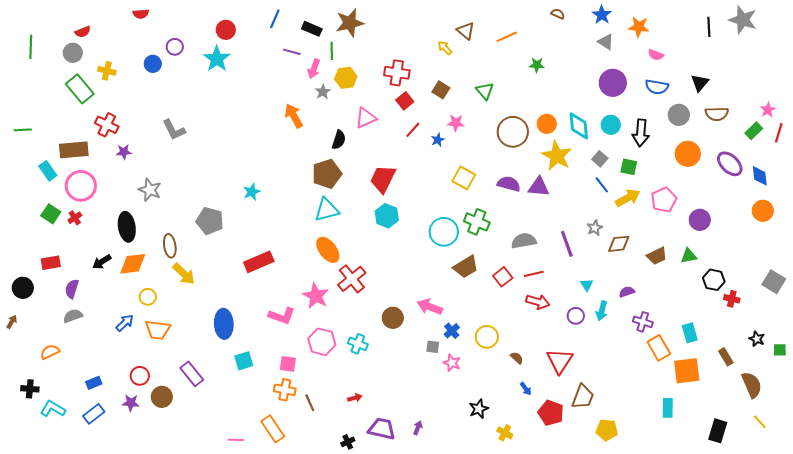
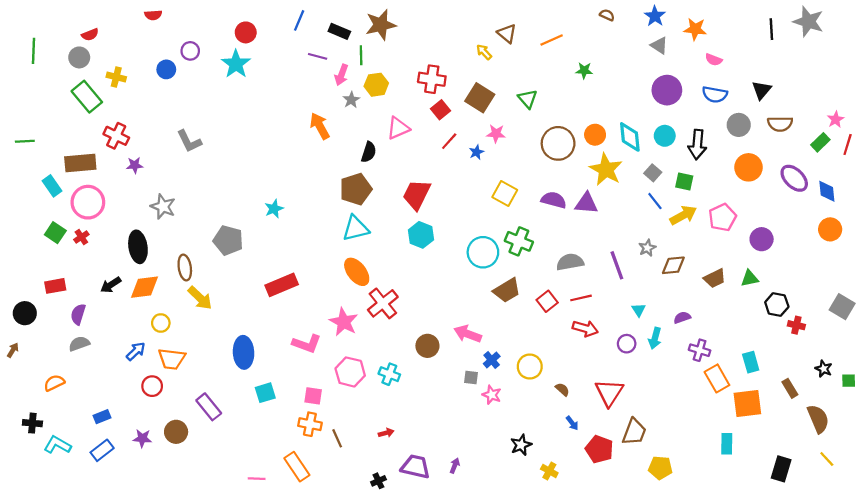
brown square: (441, 90) -> (480, 98), size x1.5
red circle: (140, 376) -> (152, 386), moved

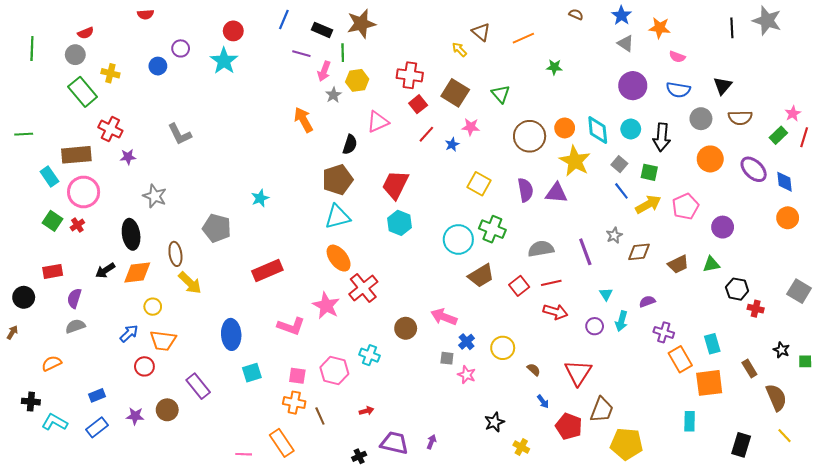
purple semicircle: (554, 200) -> (525, 190), turned 65
pink hexagon: (350, 372) -> (334, 371), moved
yellow pentagon: (660, 468) -> (627, 444), size x1.4

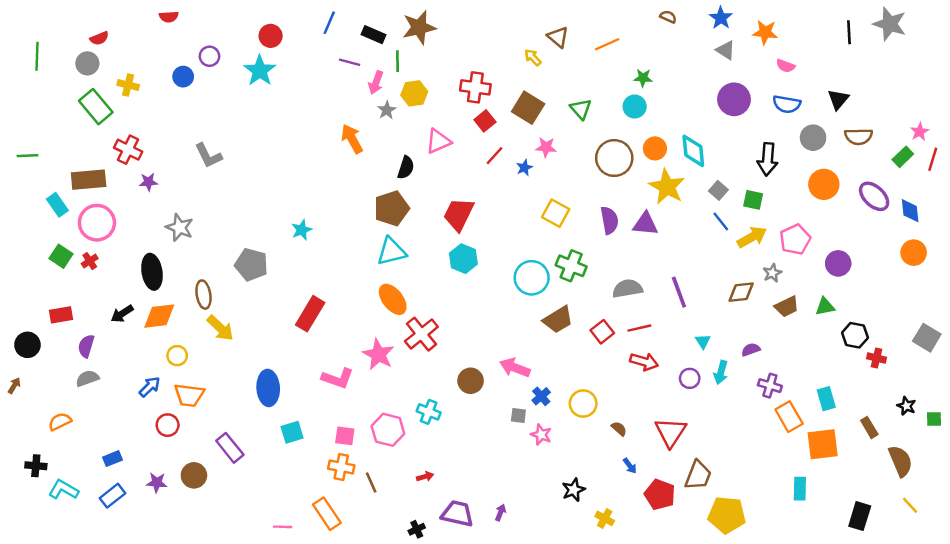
cyan circle: (631, 129) -> (635, 107), moved
gray star: (614, 235) -> (772, 273), moved
red rectangle: (267, 270) -> (310, 314), turned -36

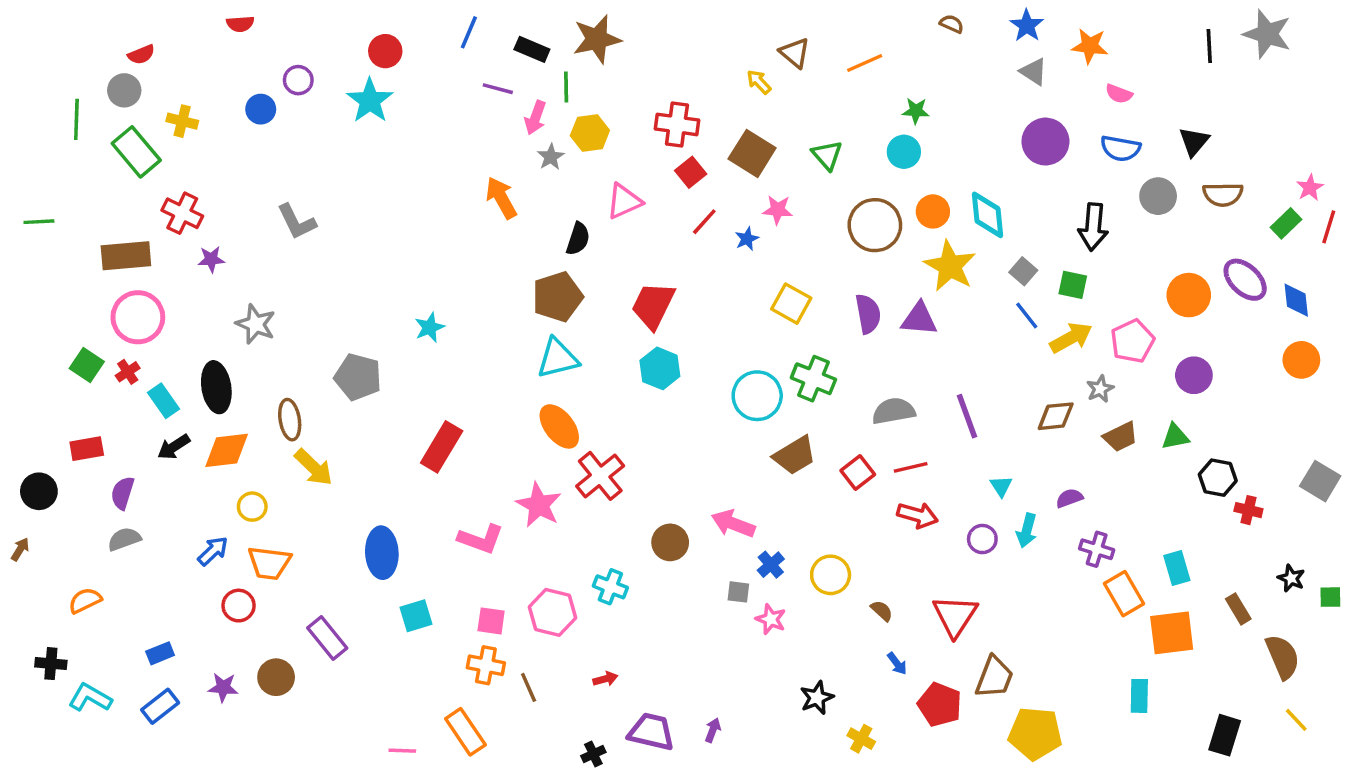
green line: (37, 56) -> (76, 119), moved
orange circle: (824, 184) -> (1189, 295), moved
cyan rectangle: (57, 205) -> (163, 401), moved

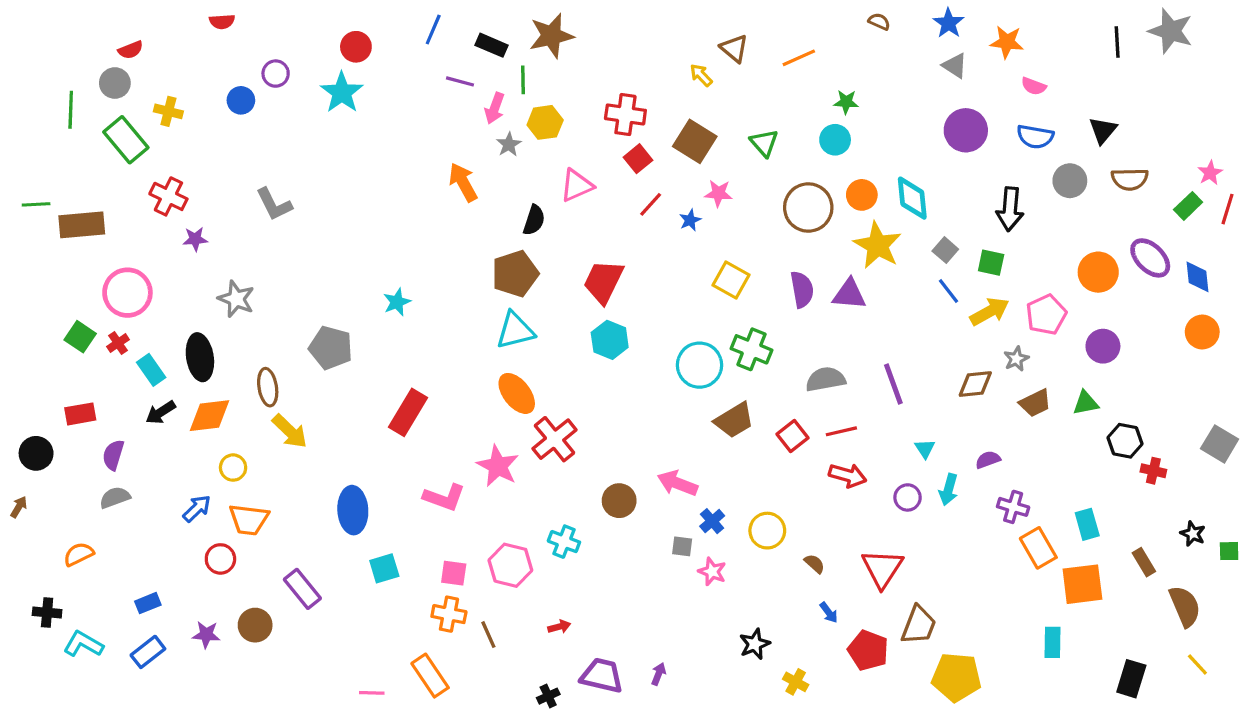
brown rectangle: (126, 256) -> (82, 225), moved

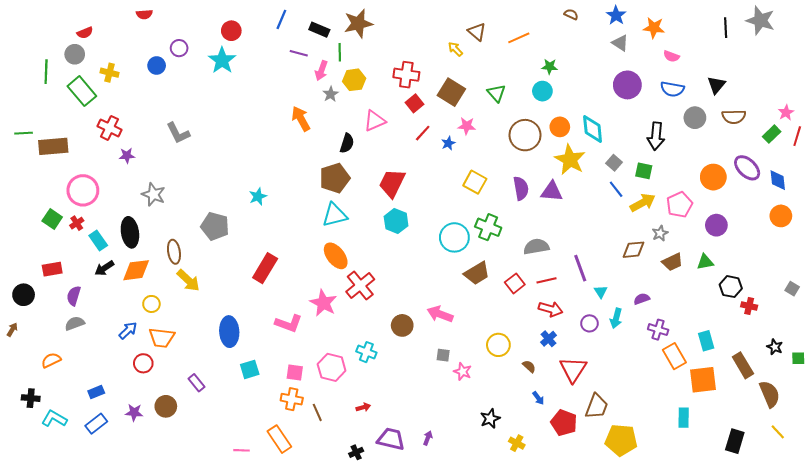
purple line: (893, 384) -> (580, 268), moved
gray square: (1220, 444) -> (792, 289), size x0.6
blue cross: (712, 521) -> (549, 339), moved
brown rectangle: (1144, 562) -> (743, 365), size x1.4
purple rectangle: (302, 589) -> (196, 383), size x0.7

